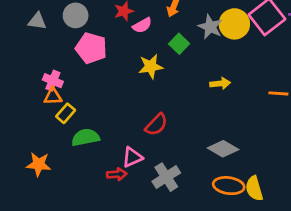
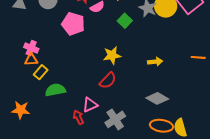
pink pentagon: (91, 48) -> (73, 24), moved
yellow star: (151, 66) -> (112, 55), moved
yellow arrow: (220, 83) -> (155, 62), moved
red arrow: (117, 174) -> (78, 117), turned -112

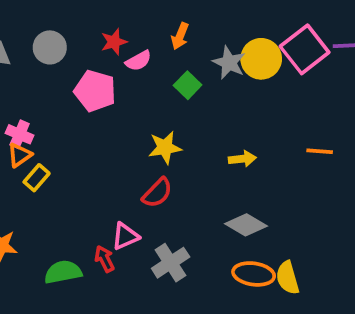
orange triangle: (31, 60) -> (20, 155), turned -32
green semicircle: (55, 90) -> (63, 272), moved

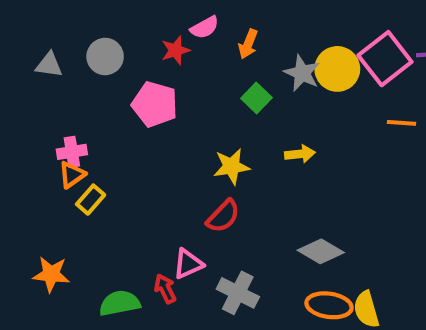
pink semicircle: (138, 61) -> (205, 27), moved
pink cross: (20, 134) -> (72, 152), turned -32
orange line: (320, 151) -> (402, 123), moved
yellow arrow: (242, 159) -> (300, 154), moved
gray cross: (171, 263) -> (238, 293), turned -30

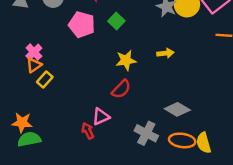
green square: (256, 98) -> (116, 21), moved
pink cross: (72, 152) -> (34, 52), turned -35
gray cross: (238, 293) -> (146, 133), moved
green semicircle: (120, 303) -> (29, 139), moved

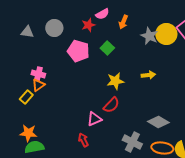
pink cross: (34, 52) -> (38, 74), turned -32
yellow rectangle: (45, 80) -> (26, 97), moved
pink triangle: (101, 117) -> (94, 119), moved

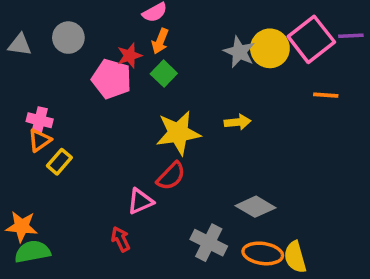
orange arrow: (123, 22) -> (160, 41), moved
red star: (88, 25) -> (130, 56), moved
yellow star: (115, 81) -> (178, 133), size x1.4
yellow rectangle: (26, 97) -> (59, 162), moved

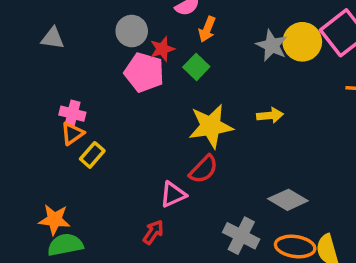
gray circle: (68, 38) -> (132, 31), moved
orange arrow: (160, 41) -> (207, 29), moved
red arrow: (121, 239) -> (153, 232), turned 60

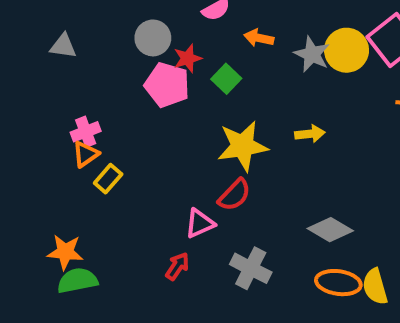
orange arrow: (207, 29) -> (259, 38), moved, turned 80
pink cross: (72, 114) -> (86, 132), turned -35
gray cross: (241, 236) -> (251, 268), moved

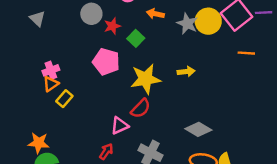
gray triangle: (63, 46) -> (37, 19), turned 35
pink pentagon: (167, 85) -> (106, 62), moved

